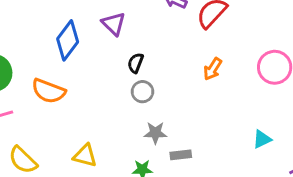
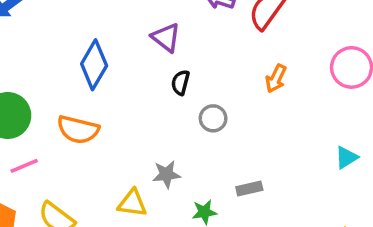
purple triangle: (114, 24) -> (166, 37), moved
gray circle: (142, 92) -> (213, 118), moved
gray star: (155, 133) -> (166, 174), moved

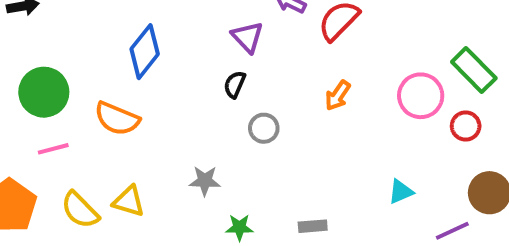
purple triangle: (166, 37) -> (247, 37), moved
gray rectangle: (249, 188) -> (313, 226), moved
yellow triangle: (132, 203) -> (129, 201), moved

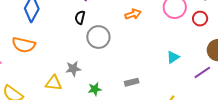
orange arrow: (338, 96) -> (133, 14), turned -133
gray circle: (264, 128) -> (98, 37), size x1.5
yellow triangle: (129, 201) -> (54, 83), moved

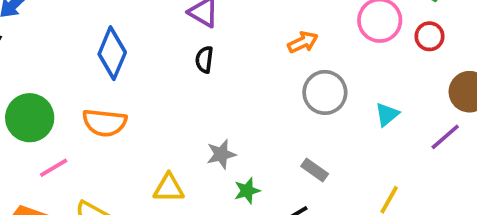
gray circle: (98, 37) -> (325, 92), moved
gray star: (73, 69) -> (221, 154), moved
gray rectangle: (132, 82) -> (315, 170), turned 56

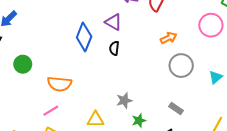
blue diamond: (112, 53) -> (84, 37), moved
green circle: (30, 118) -> (23, 64), moved, size x0.7
pink line: (54, 168) -> (51, 111), moved

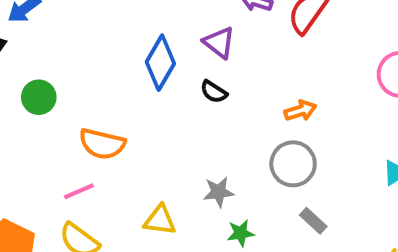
orange arrow: (169, 38) -> (300, 111), moved
black semicircle: (114, 48) -> (214, 92), turned -72
gray circle: (181, 66) -> (293, 164), moved

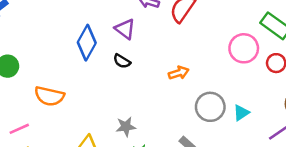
gray circle: (293, 164) -> (210, 107), moved
pink line: (79, 191) -> (19, 129), moved

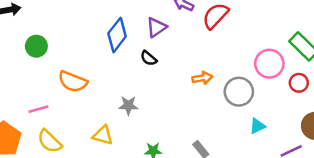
purple triangle: (125, 29) -> (156, 27), turned 40
gray circle: (210, 107) -> (239, 92), moved
gray star: (126, 127) -> (128, 105), moved

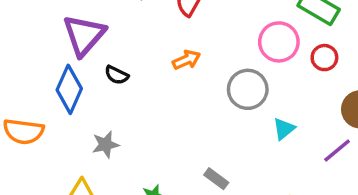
purple triangle: (156, 27) -> (84, 35), moved, size x1.5
blue diamond: (117, 35) -> (69, 89), moved
orange arrow: (202, 78) -> (187, 60), moved

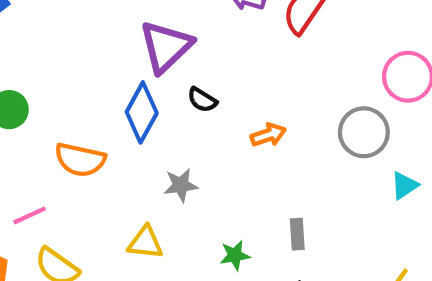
orange arrow: (187, 60) -> (268, 135), moved
gray rectangle: (216, 179) -> (297, 234), moved, turned 45

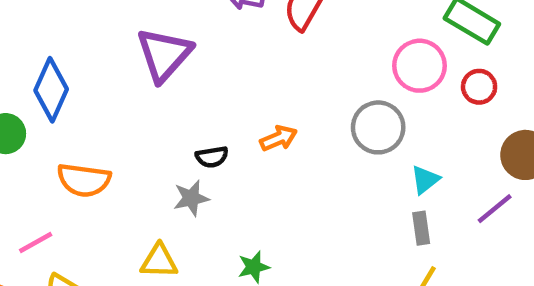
black semicircle: (202, 100) -> (212, 157), moved, turned -36
blue diamond: (142, 112) -> (51, 90), moved
gray rectangle: (297, 234) -> (421, 228), moved

